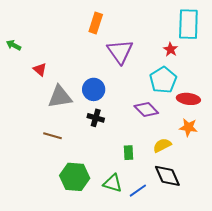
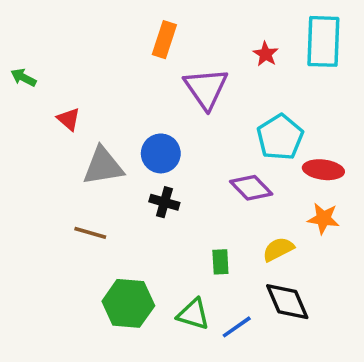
red star: (171, 49) -> (266, 54), moved

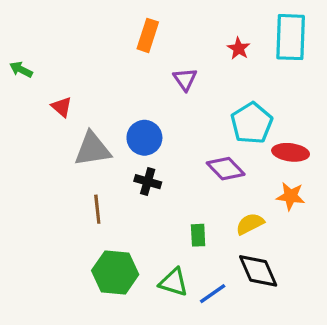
purple triangle: (206, 88) -> (185, 79), size x0.6
brown line: (90, 233) -> (97, 209), moved, turned 68

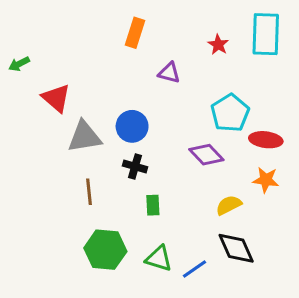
green arrow: (21, 70) -> (19, 64), turned -54
purple triangle: (185, 79) -> (169, 73), turned -40
red triangle: (62, 107) -> (56, 98), size x1.5
green rectangle: (198, 235) -> (153, 205), moved

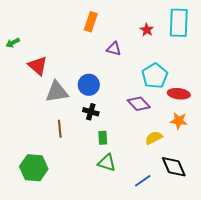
black diamond: (236, 248) -> (174, 167), moved
green hexagon: (105, 250) -> (34, 168), moved
green triangle: (159, 259) -> (107, 163), moved
blue line: (194, 269) -> (143, 181), moved

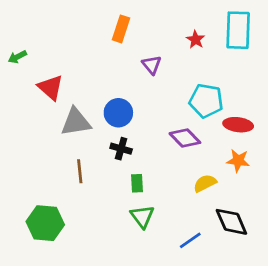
purple triangle: (114, 49) -> (152, 65), turned 35
cyan pentagon: (155, 76) -> (206, 101), turned -30
green triangle: (107, 163) -> (142, 216), turned 36

